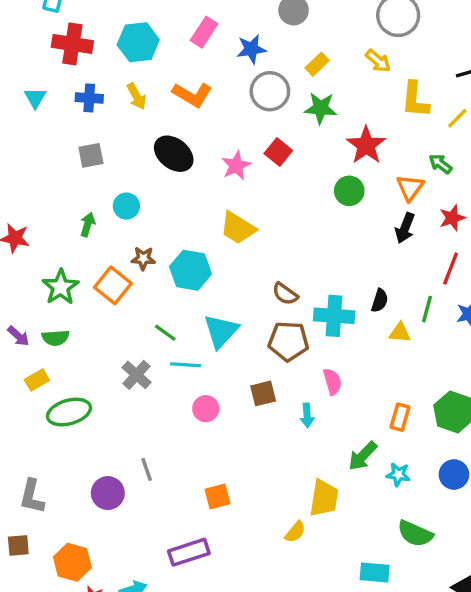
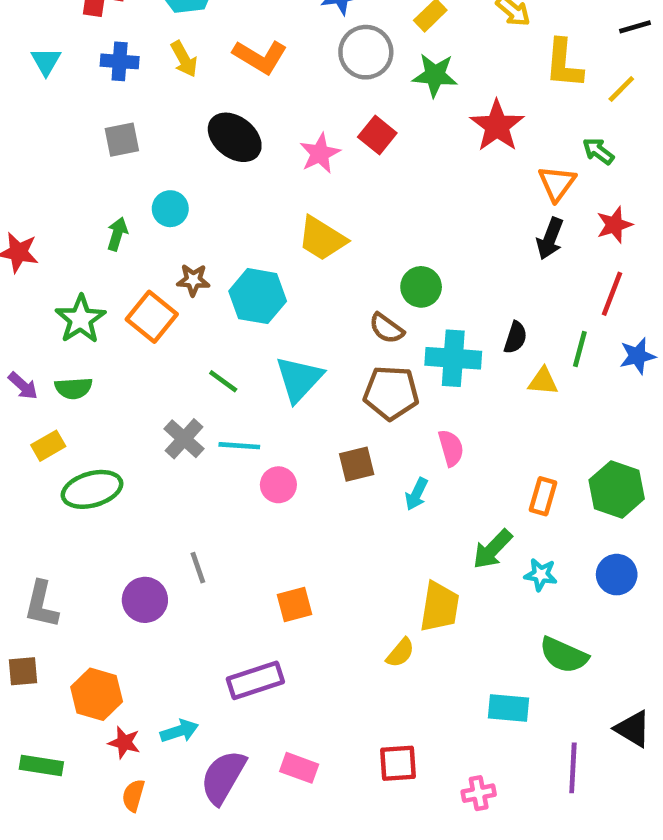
green circle: (349, 191) -> (421, 287), moved
cyan line: (185, 365) -> (239, 446), moved
cyan arrow: (307, 415) -> (416, 494), turned 30

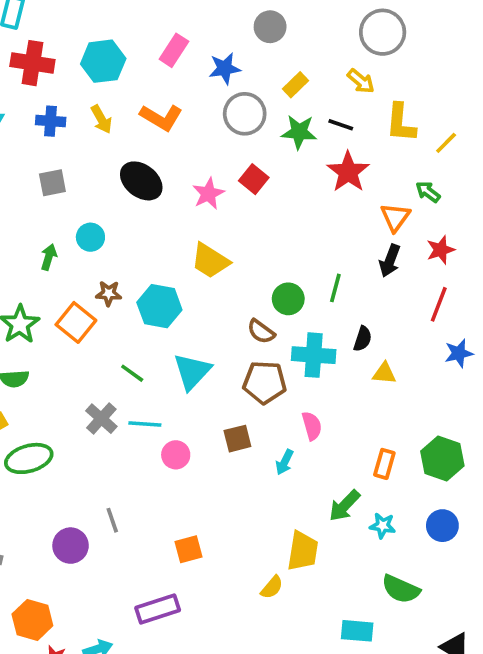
black line: (635, 27) -> (341, 125), moved, turned 35
green line: (580, 349) -> (335, 288), moved

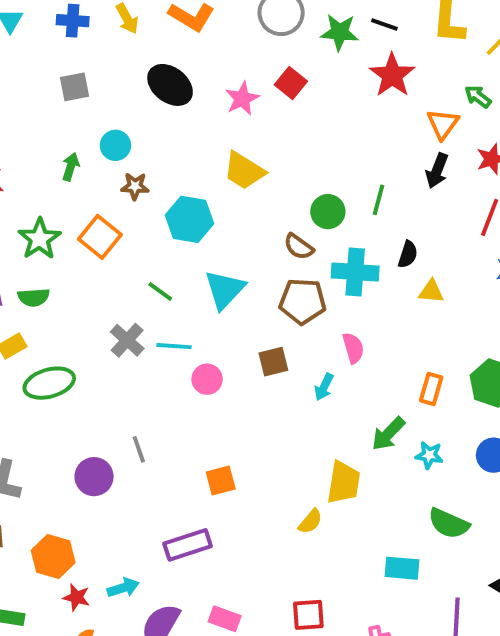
brown star: (109, 293) -> (135, 186), moved

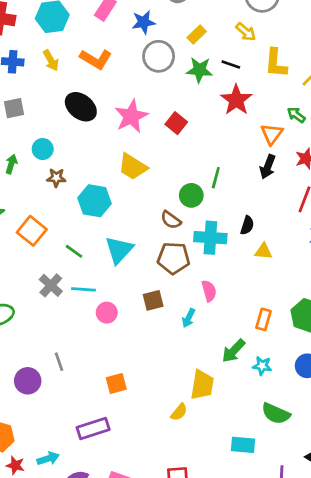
red square: (291, 83) -> (176, 123), moved
pink star: (242, 99) -> (131, 116), size x1.4
green line: (379, 200) -> (216, 178), moved
orange square: (100, 237) -> (32, 231), moved

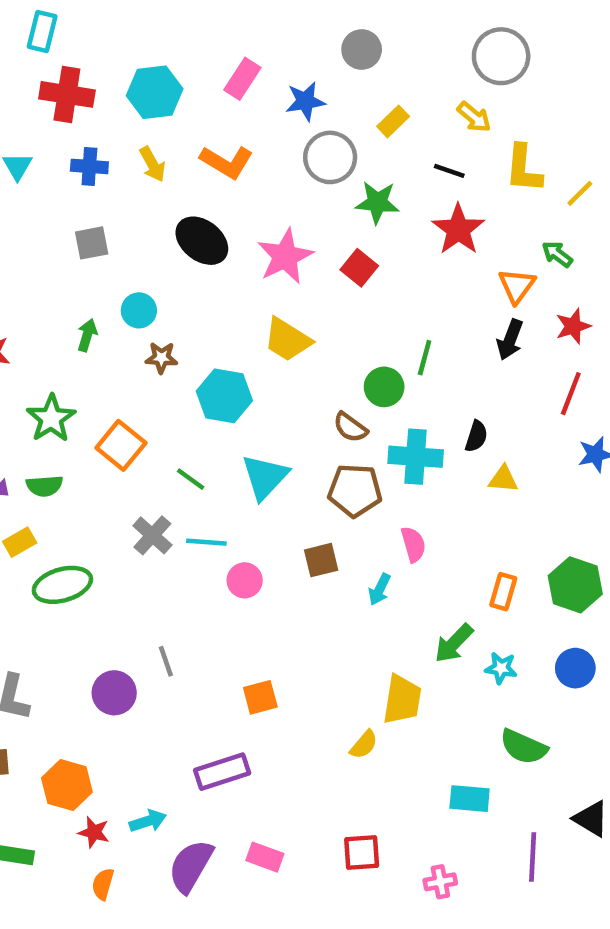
green star: (199, 70) -> (377, 202), moved

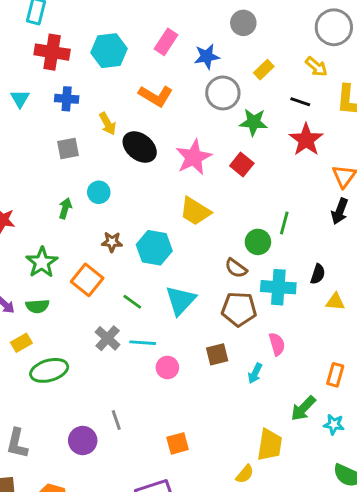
yellow arrow: (152, 164) -> (108, 124), moved
brown star: (161, 358) -> (112, 242), moved

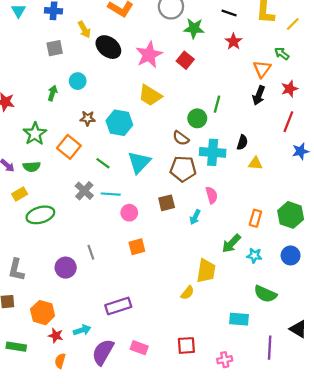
red star: (306, 140) -> (233, 42), size x0.7
orange square: (178, 443) -> (137, 247), moved

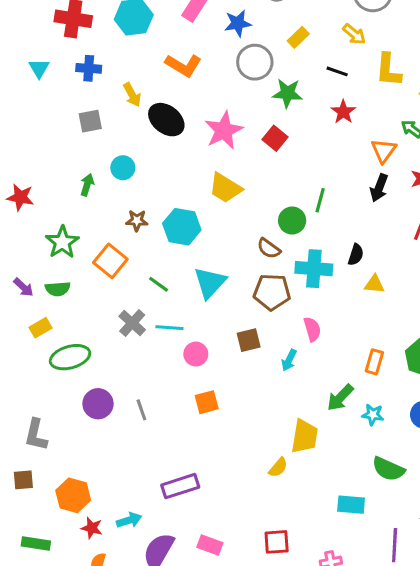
purple circle: (66, 268) -> (98, 404), moved

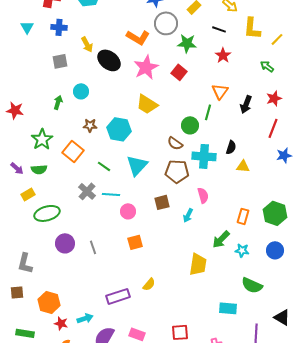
orange L-shape: (183, 65) -> (138, 37), moved
orange triangle: (384, 151) -> (220, 91), moved
yellow semicircle: (278, 467) -> (149, 284), moved

